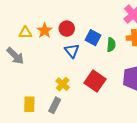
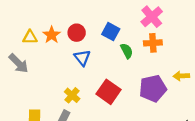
blue square: (93, 38) -> (111, 32), moved
green semicircle: (111, 45) -> (127, 51), turned -32

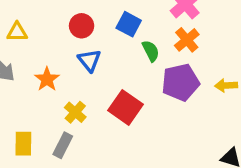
orange star: (52, 35) -> (47, 79), moved
orange cross: (153, 43) -> (187, 40), turned -36
purple pentagon: (153, 88) -> (181, 82), moved

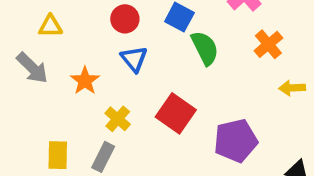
orange cross: (187, 40) -> (268, 44), moved
green semicircle: (151, 51) -> (205, 48), size x1.4
purple pentagon: (181, 82) -> (236, 141), moved

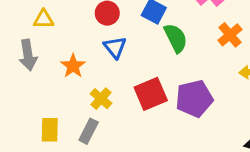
gray arrow: (32, 68) -> (28, 55), turned 36
red square: (176, 113) -> (151, 94), turned 32
purple pentagon: (236, 141) -> (194, 99), moved

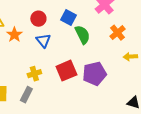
orange star: (73, 66) -> (14, 35), moved
yellow cross: (101, 99) -> (34, 74), turned 32

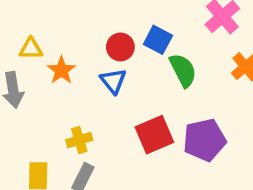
red circle: (38, 19) -> (120, 47), moved
yellow cross: (34, 74) -> (79, 140), moved

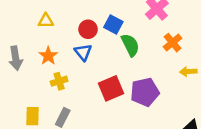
yellow triangle: (31, 49) -> (46, 21), moved
orange star: (61, 70) -> (48, 56), moved
yellow cross: (79, 140) -> (59, 81), moved

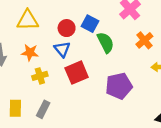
yellow triangle: (46, 21) -> (28, 20), size x1.5
orange star: (48, 56) -> (30, 53), turned -30
red square: (111, 88) -> (77, 73), moved

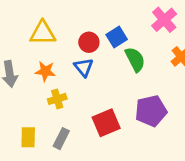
blue square: (90, 24) -> (117, 37), turned 30
red square: (77, 73) -> (106, 123), moved

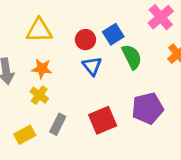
blue triangle: (84, 67) -> (92, 66), moved
yellow cross: (57, 99) -> (39, 95), moved, turned -36
yellow rectangle: (28, 137) -> (25, 135), turned 60
gray rectangle: (61, 139) -> (58, 124), moved

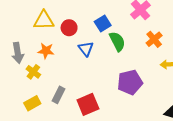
red circle: (85, 40) -> (69, 28), moved
yellow cross: (39, 95) -> (33, 72), moved
red square: (103, 120) -> (88, 104), moved

